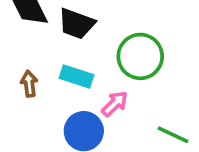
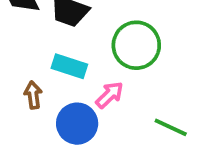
brown arrow: (29, 84) -> (33, 95), moved

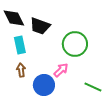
cyan rectangle: (69, 66) -> (20, 45), moved, turned 60

